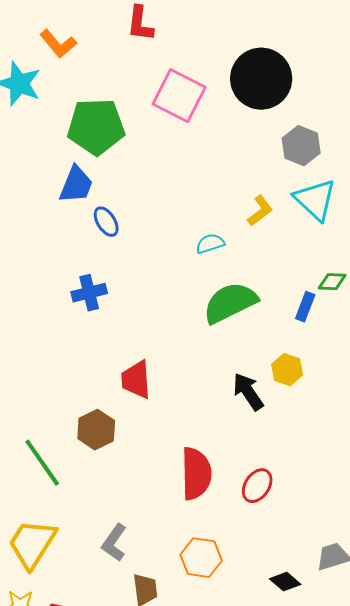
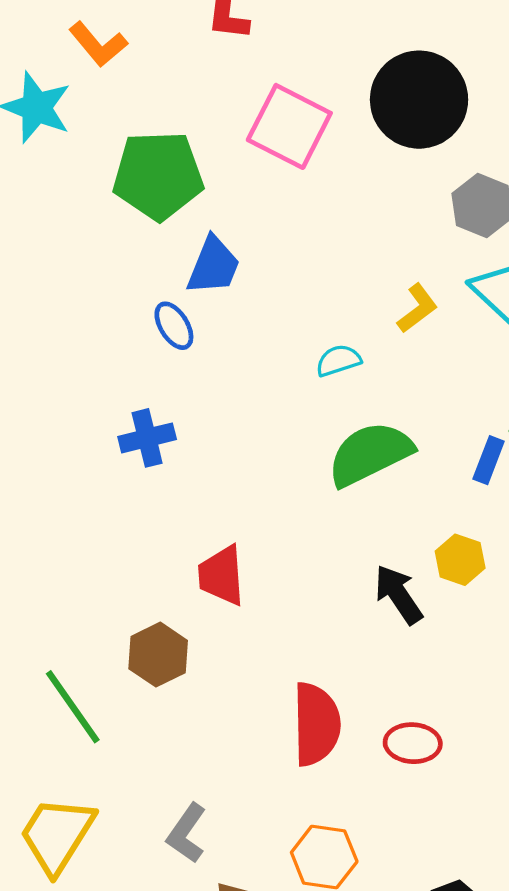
blue trapezoid: (76, 185) -> (213, 266), moved
red ellipse: (257, 486) -> (413, 743), turned 60

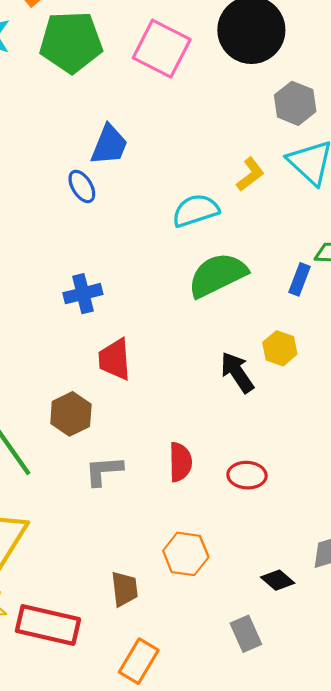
green pentagon: (158, 175) -> (71, 42), moved
cyan semicircle: (338, 360) -> (196, 210), size x1.5
blue cross: (147, 438) -> (83, 294), moved
red semicircle: (316, 724) -> (180, 462), size x0.7
gray L-shape: (187, 833) -> (104, 471), moved, turned 51

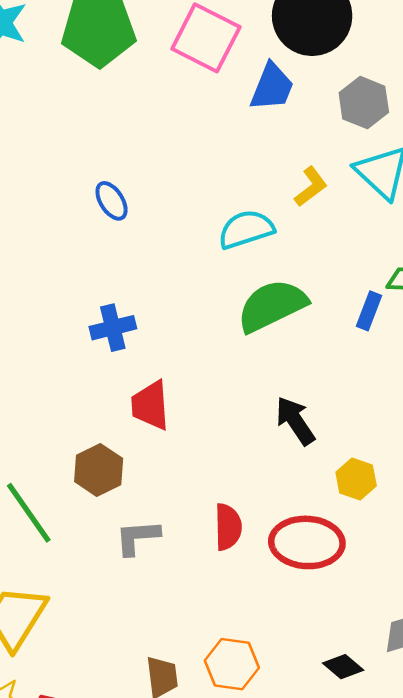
blue trapezoid: (109, 145) -> (272, 87), moved
yellow hexagon: (280, 348) -> (356, 479), moved
red ellipse: (247, 475) -> (307, 542), size x1.6
orange hexagon: (186, 554) -> (232, 664), moved

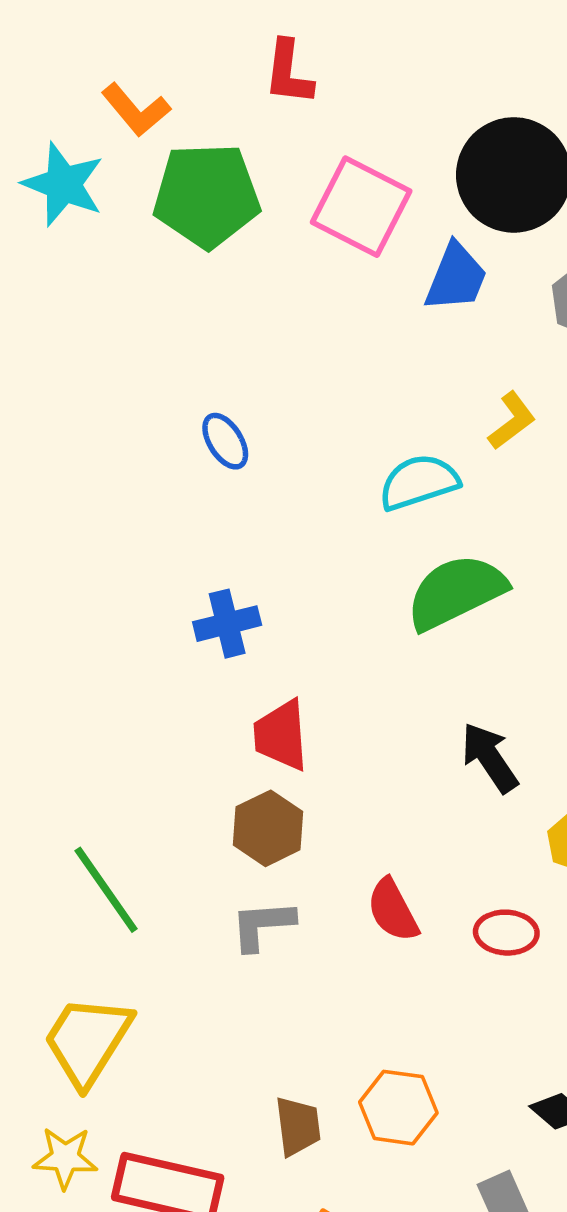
brown hexagon: (99, 470) -> (268, 828), moved
red semicircle: (228, 527) -> (393, 910), turned 153
red ellipse: (307, 542) -> (506, 933), size x0.6

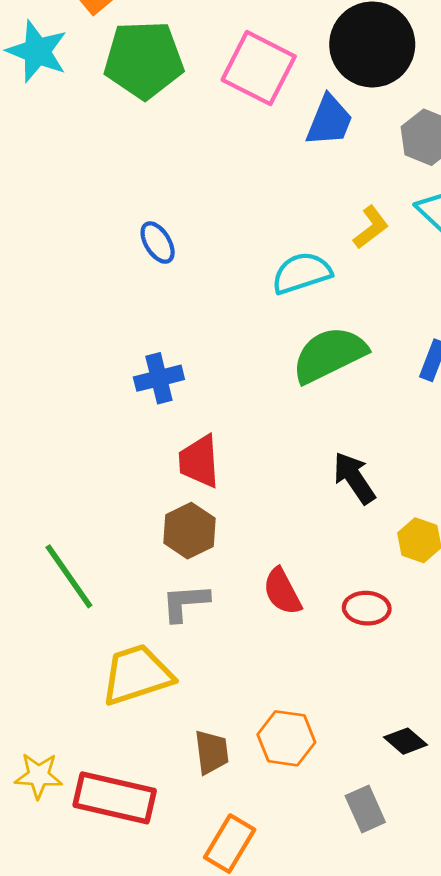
yellow trapezoid: (87, 1041) -> (137, 675), moved, turned 40

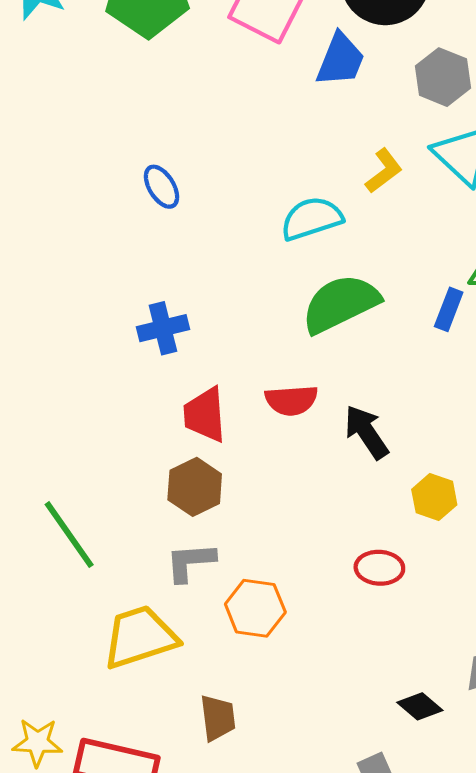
red semicircle: (282, 592) -> (291, 400), moved, turned -66
orange hexagon: (286, 738) -> (255, 608), moved

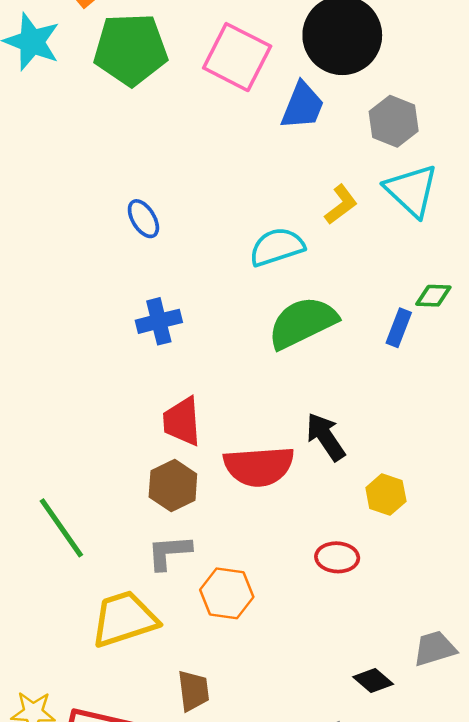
blue cross: (163, 328) -> (159, 321), moved
red semicircle: (291, 400) -> (259, 466), moved, size x1.5

